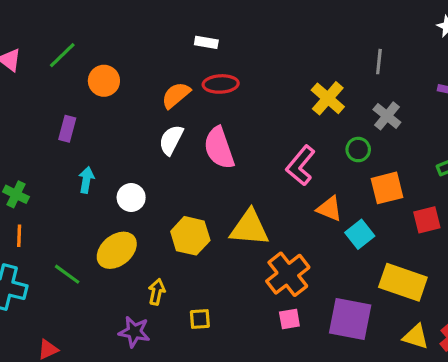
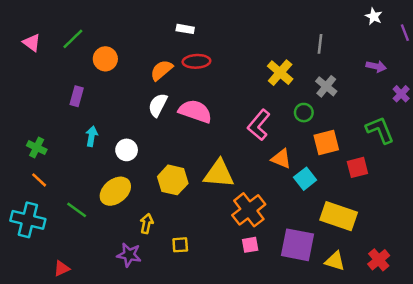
pink semicircle: (219, 148) -> (195, 111), turned 128
orange line: (19, 236) -> (39, 180), turned -49
yellow triangle: (416, 337) -> (335, 261), moved

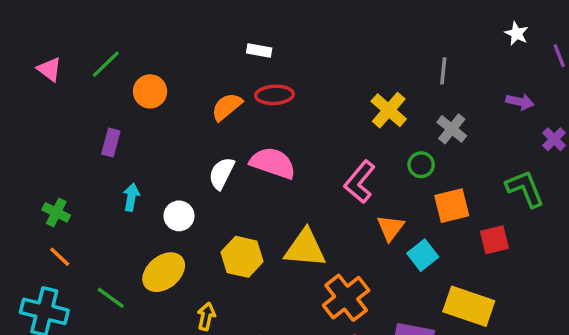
white semicircle: (158, 105) -> (222, 173), moved
orange triangle: (281, 159) -> (390, 228), turned 45

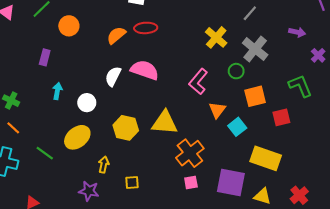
gray line: (443, 71) -> (250, 13), turned 35
gray cross: (452, 129) -> (255, 49), size x1.4

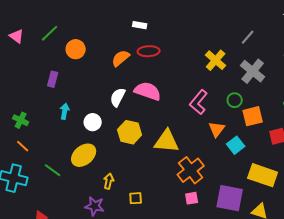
green circle: (236, 71) -> (235, 100), moved
yellow hexagon: (126, 128) -> (130, 132), moved

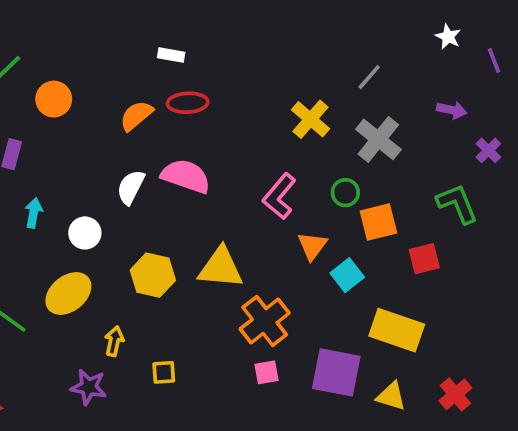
yellow hexagon: (130, 132) -> (153, 275), moved

